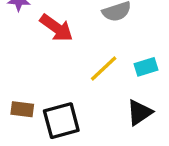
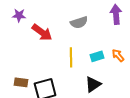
yellow line: (104, 69) -> (71, 57), turned -48

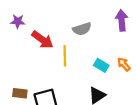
cyan rectangle: (97, 56) -> (101, 65), turned 48
yellow line: (71, 57) -> (65, 56), moved

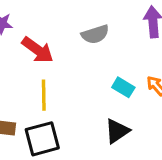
yellow line: (65, 56) -> (44, 95), moved

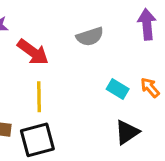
black triangle: (117, 131) -> (127, 132), moved

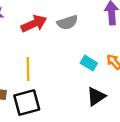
red arrow: (33, 52) -> (34, 24), moved, turned -60

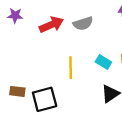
yellow line: (28, 69) -> (71, 68), moved

